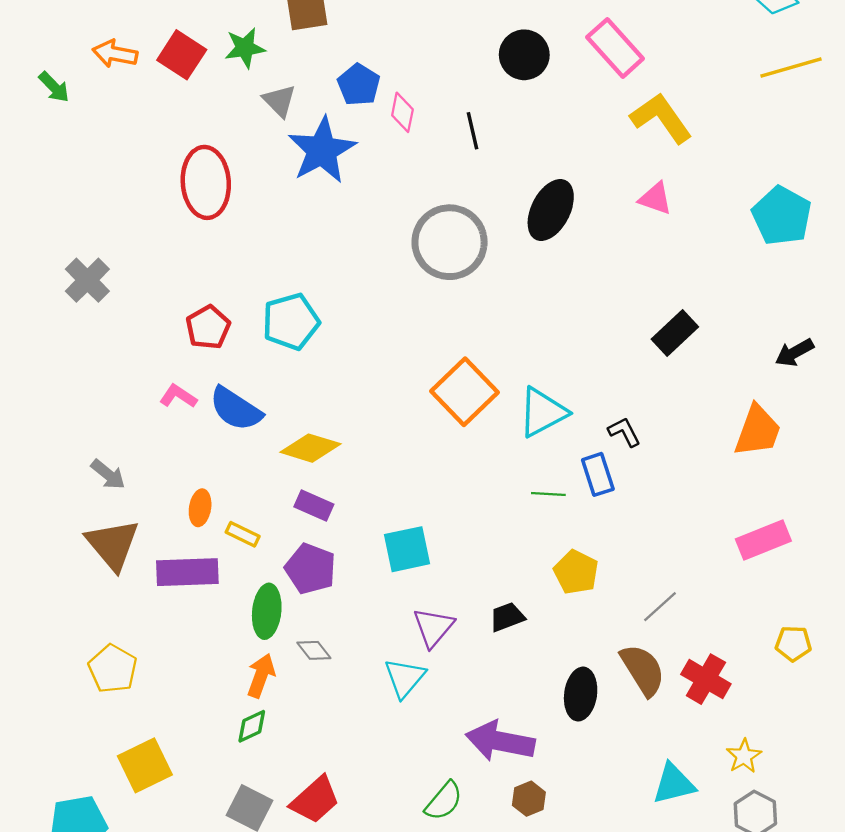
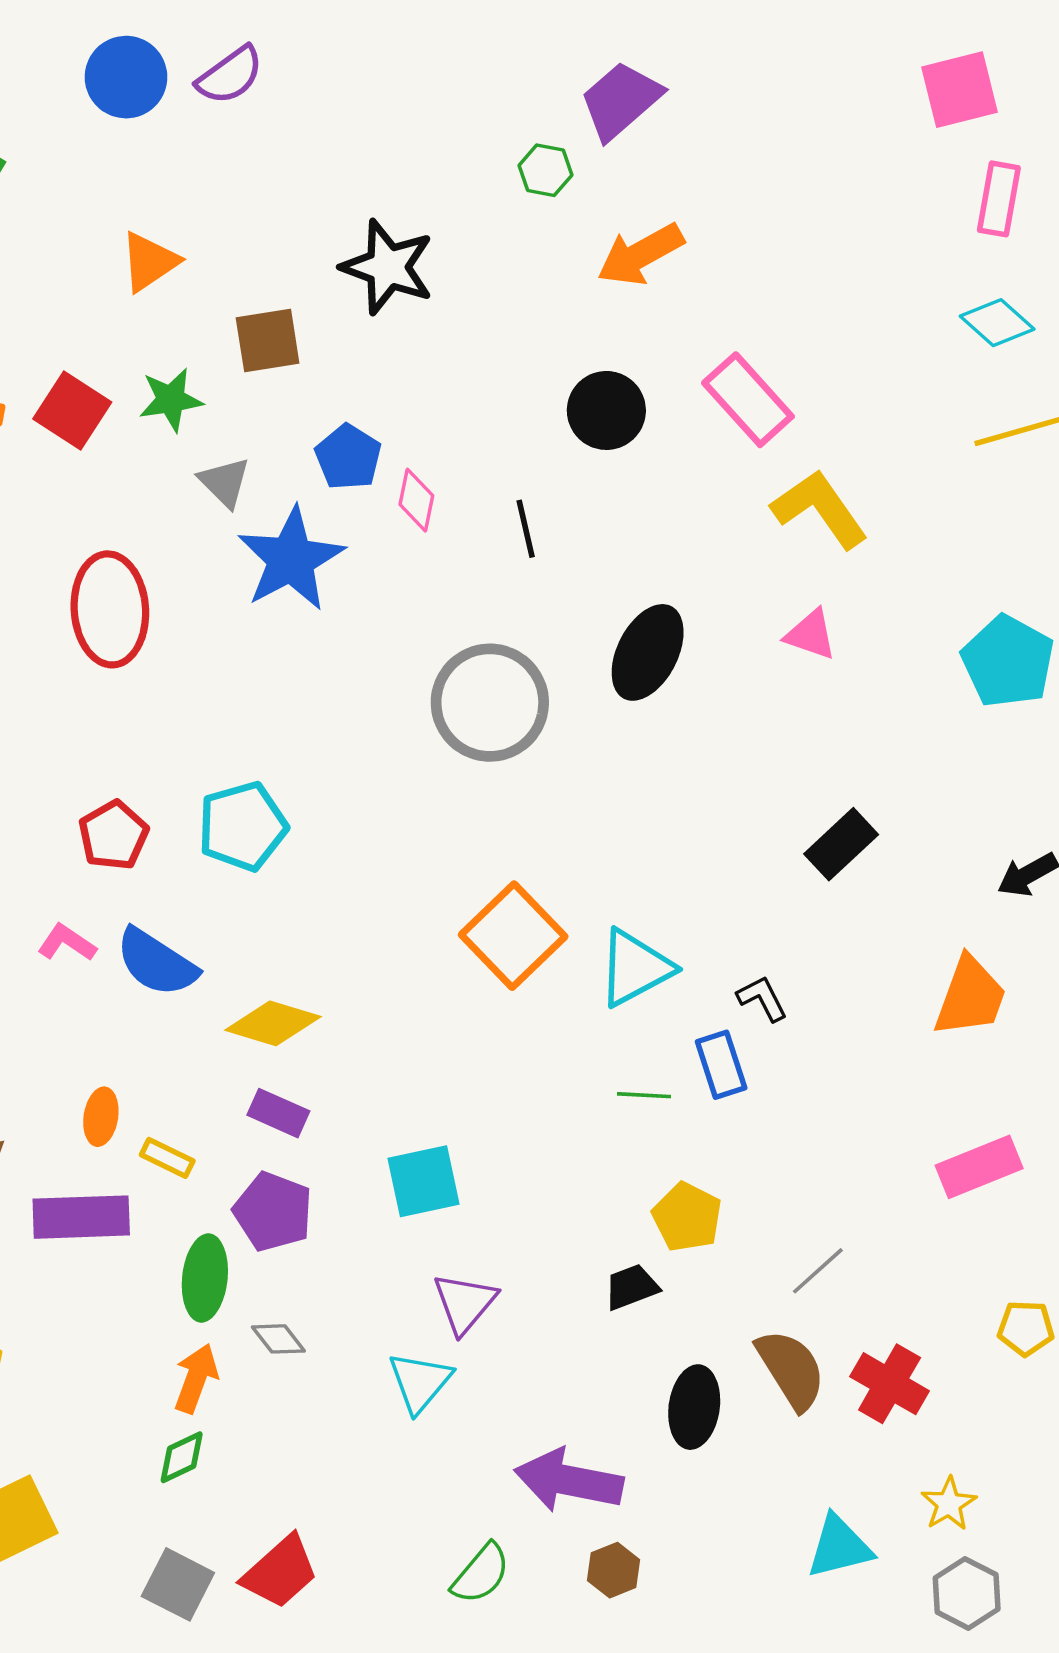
black trapezoid: (507, 617) -> (631, 1287), moved

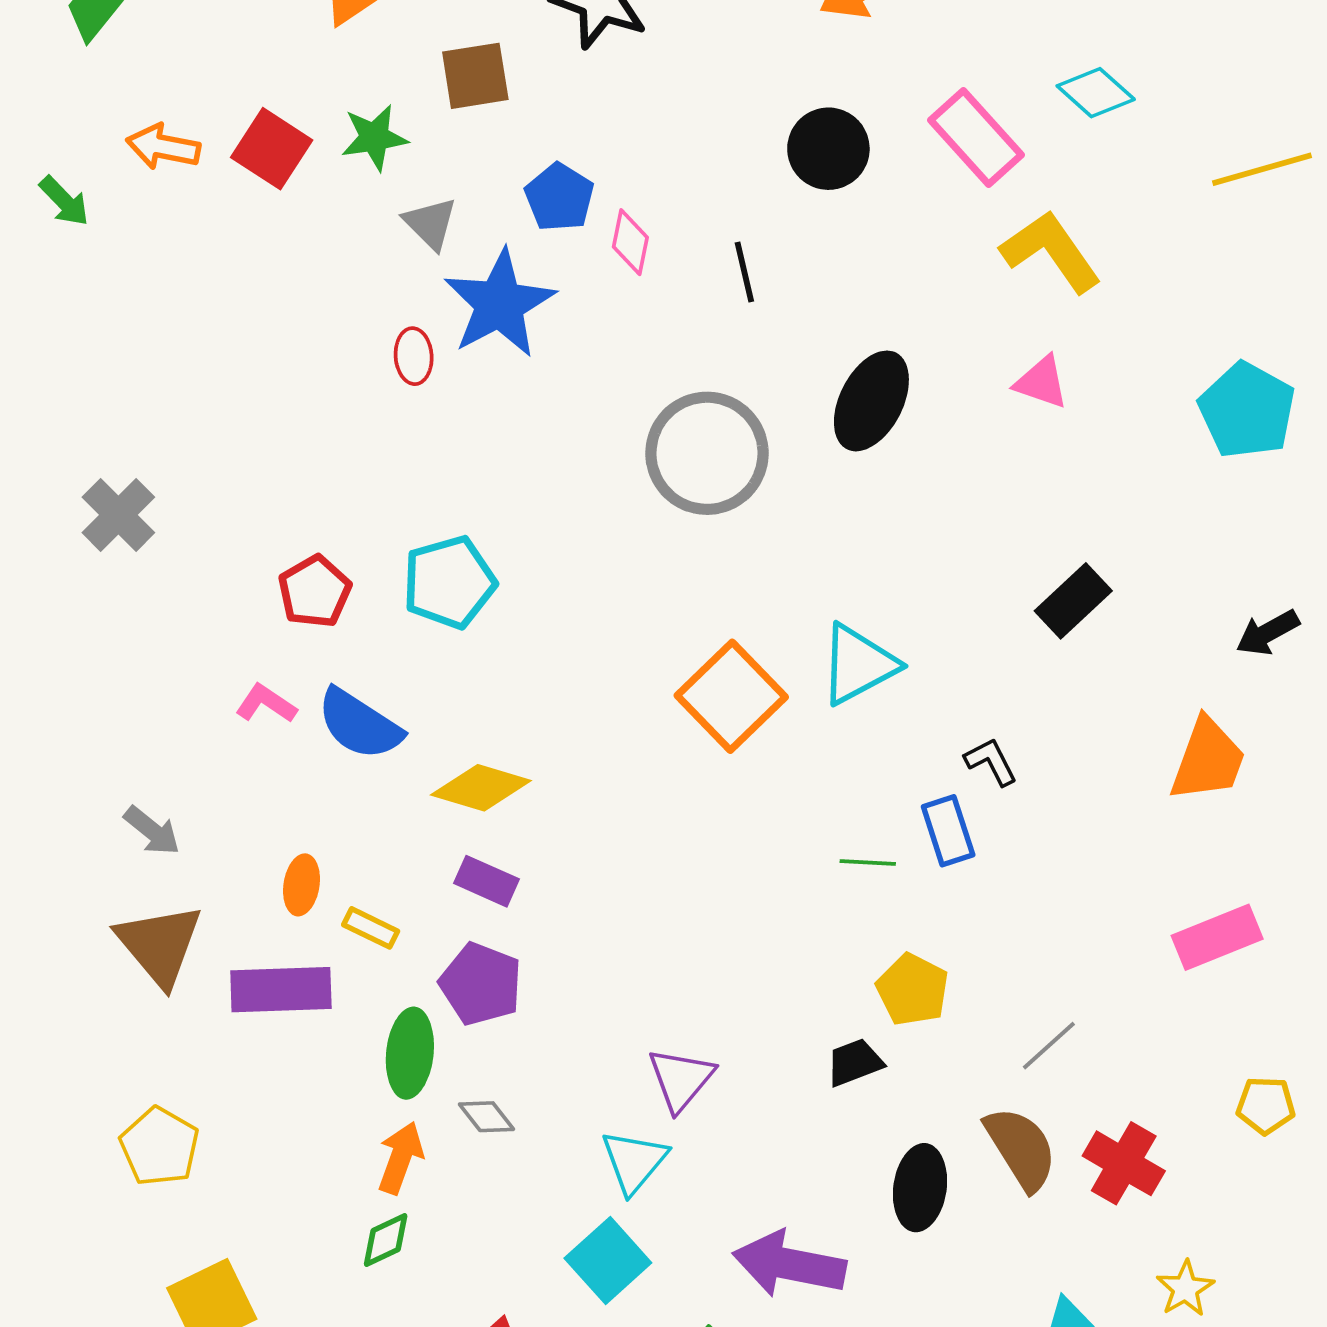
cyan diamond: (997, 323) -> (1096, 93), moved
red ellipse: (110, 609) -> (414, 356), moved, size x0.5
cyan triangle: (635, 968) -> (858, 664), moved
cyan square: (424, 1181) -> (608, 1261), moved, turned -30

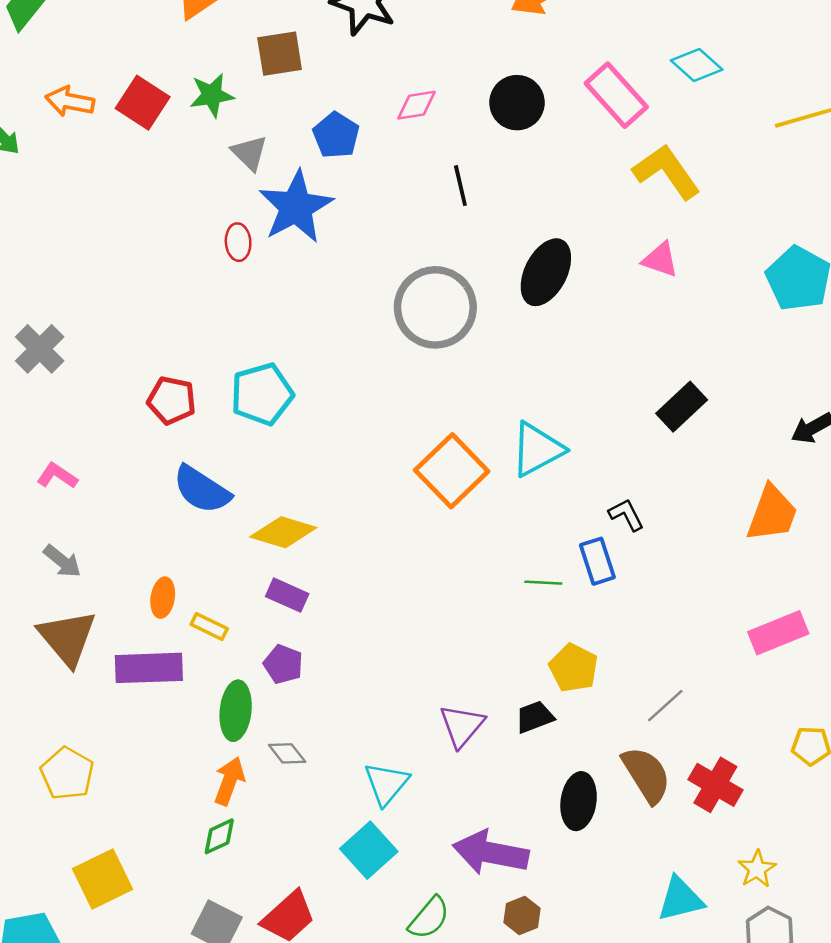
pink diamond: (630, 242) -> (416, 105), moved, turned 69
red pentagon: (315, 592) -> (172, 400), turned -30
pink L-shape: (266, 704) -> (57, 476), moved
purple pentagon: (481, 984) -> (283, 664), size x0.7
purple triangle: (681, 1079) -> (462, 726), moved

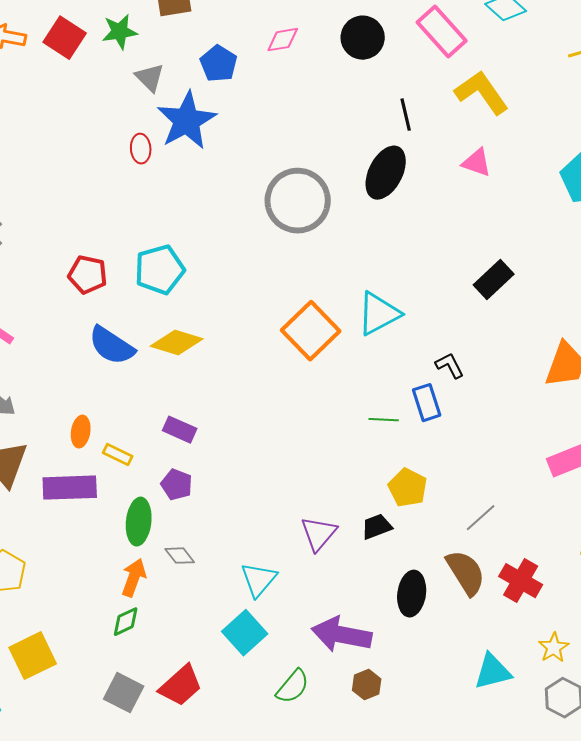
black line: (460, 186) -> (406, 115), moved
yellow diamond: (283, 532) -> (177, 343), moved

